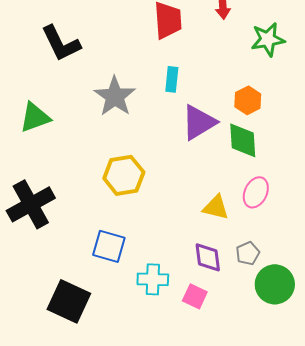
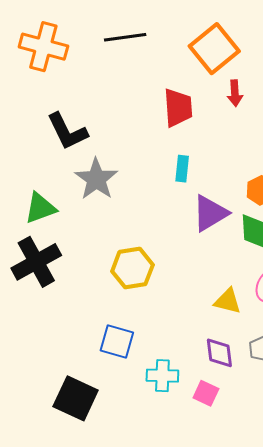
gray star: (115, 96) -> (96, 179), moved
black cross: (31, 204) -> (36, 262), moved

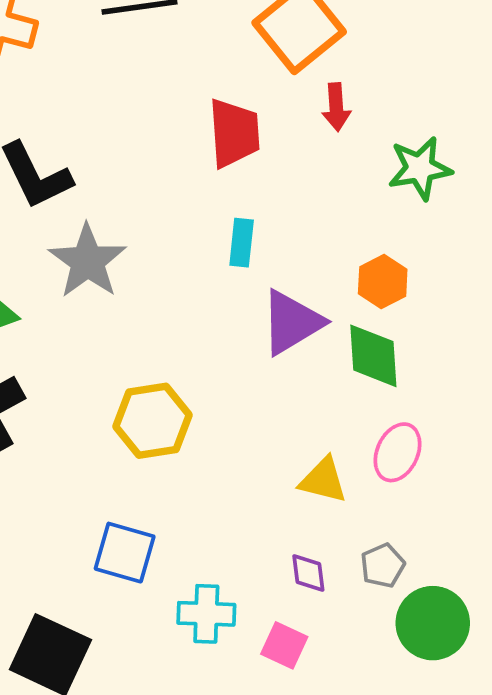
purple diamond: (219, 353) -> (308, 573), size x0.7

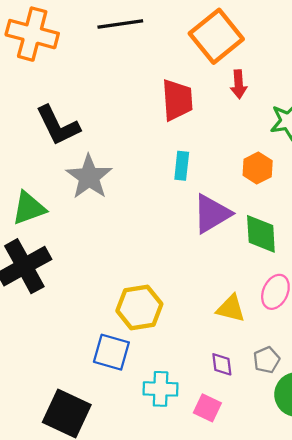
orange hexagon: (383, 282) -> (258, 168), moved
yellow hexagon: (152, 421) -> (139, 307), moved

